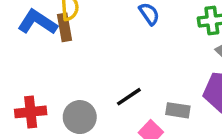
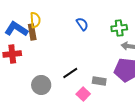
red cross: (31, 112) -> (12, 54), moved

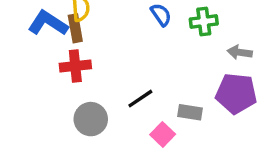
green cross: (119, 28) -> (204, 21), moved
red cross: (12, 54) -> (75, 66), moved

